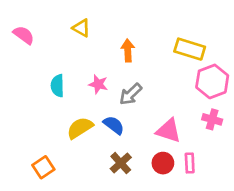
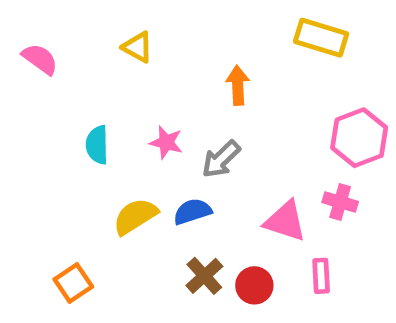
yellow rectangle: (190, 49) -> (321, 38), moved
orange arrow: (128, 50) -> (238, 85), moved
pink cross: (212, 119) -> (340, 202), moved
blue semicircle: (114, 125) -> (192, 212), turned -55
red circle: (163, 163) -> (254, 285), moved

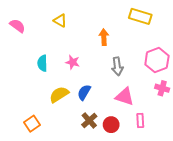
gray arrow: (221, 159) -> (117, 66), moved, turned -54
pink cross: (340, 202) -> (162, 88), moved
blue semicircle: (192, 212) -> (84, 92), turned -42

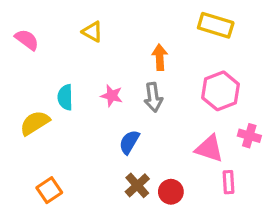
pink hexagon: (157, 60) -> (220, 91), moved
gray arrow: (117, 66) -> (153, 97), moved
yellow semicircle: (59, 94) -> (35, 123), moved
pink triangle: (125, 97) -> (209, 149), moved
pink rectangle: (140, 120) -> (229, 182), moved

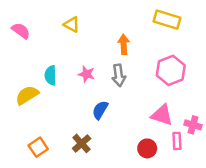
pink cross: (249, 136) -> (193, 125), moved
brown cross: (137, 185) -> (82, 143), moved
red circle: (171, 192) -> (147, 148), moved

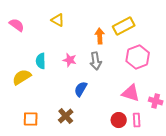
yellow rectangle: (167, 20) -> (124, 26), moved, turned -45
pink rectangle: (177, 141) -> (137, 120), moved
orange square: (38, 147) -> (31, 119), turned 35

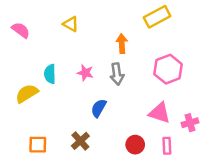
yellow rectangle: (124, 26) -> (157, 17), moved
pink cross: (156, 101) -> (190, 123), turned -32
red circle: (119, 120) -> (135, 145), moved

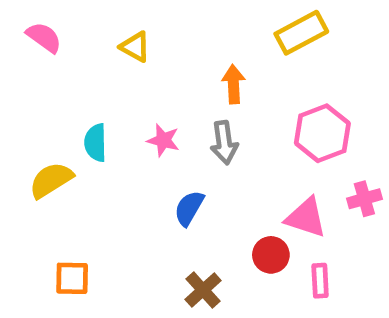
pink semicircle: (21, 30) -> (44, 37), moved
pink cross: (190, 123) -> (364, 199), moved
brown cross: (80, 141) -> (203, 290), moved
red circle: (135, 145) -> (271, 255), moved

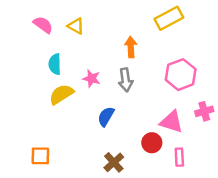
pink semicircle: (44, 37) -> (43, 25), moved
cyan semicircle: (95, 143) -> (55, 64), moved
yellow semicircle: (51, 180) -> (61, 94), moved

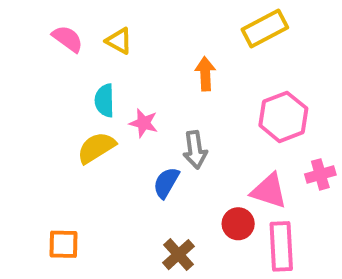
cyan semicircle: (55, 64) -> (105, 100), moved
gray arrow: (126, 80) -> (195, 150), moved
pink rectangle: (179, 157) -> (281, 246), size x1.6

